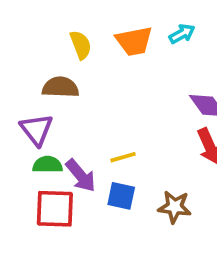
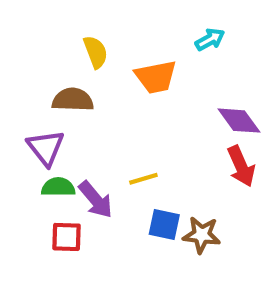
orange trapezoid: (134, 41) -> (156, 77), moved
blue square: (121, 196) -> (164, 224), moved
red square: (55, 209) -> (67, 237), size x0.7

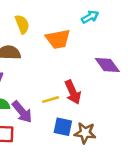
red arrow: (241, 166) -> (73, 92), moved

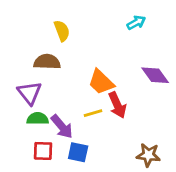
orange trapezoid: (58, 39) -> (101, 82), moved, turned 55
blue square: (63, 127) -> (78, 152), moved
brown star: (85, 133) -> (148, 155), moved

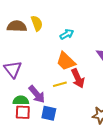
cyan arrow: (136, 23) -> (67, 34), moved
brown semicircle: (47, 62) -> (17, 26), moved
green semicircle: (38, 119) -> (21, 100), moved

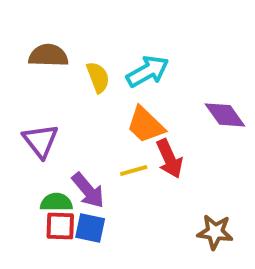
yellow semicircle: (37, 23) -> (98, 77), moved
cyan arrow: (67, 34) -> (148, 71), size x1.5
blue square: (49, 113) -> (90, 228), moved

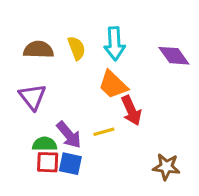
brown semicircle: (48, 55) -> (38, 50), moved
cyan arrow: (148, 71) -> (115, 44), turned 116
purple diamond: (225, 115) -> (174, 56), moved
yellow line: (134, 170) -> (104, 132), moved

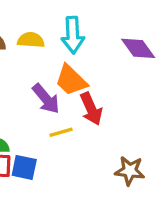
yellow semicircle: (77, 48) -> (31, 40), turned -65
purple arrow: (69, 135) -> (46, 99), moved

